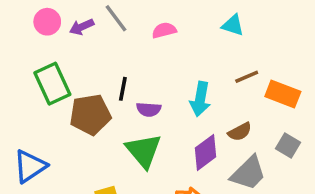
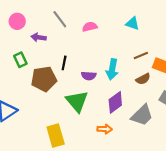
purple arrow: (82, 27) -> (39, 37), moved, turned 32
green rectangle: (52, 84) -> (20, 60), size x0.6
purple semicircle: (149, 109) -> (89, 76), moved
brown semicircle: (240, 132) -> (143, 79), moved

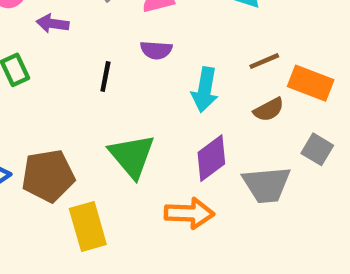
purple semicircle: (89, 76) -> (156, 50), moved
brown pentagon: (44, 79) -> (48, 176), moved
gray trapezoid: (142, 115) -> (267, 185), turned 40
orange arrow: (105, 129) -> (189, 213), size x1.5

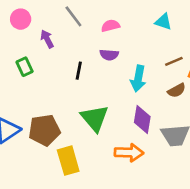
purple arrow: (53, 24) -> (47, 39), turned 54
purple diamond: (211, 158) -> (142, 120), turned -44

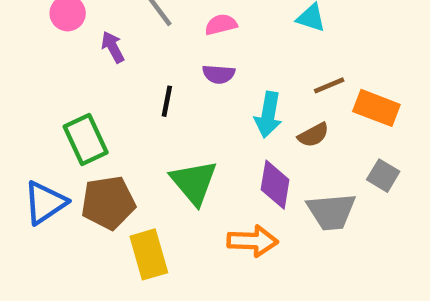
green rectangle: (25, 67) -> (86, 139), moved, size x1.5
brown semicircle: (177, 90) -> (313, 135), moved

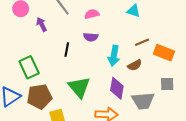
gray square: (383, 176) -> (167, 84), turned -32

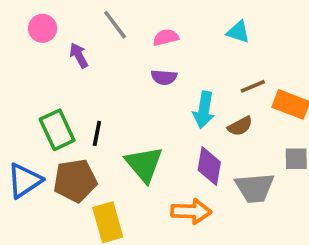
black line: (67, 50) -> (97, 133), moved

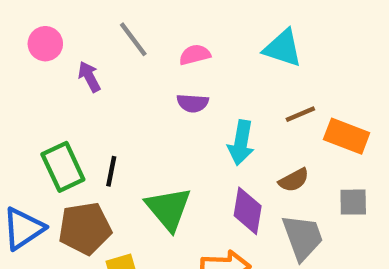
cyan triangle: (238, 32) -> (283, 48), size x1.4
brown semicircle: (240, 126) -> (294, 180), moved
gray trapezoid: (255, 188) -> (303, 237), turned -105

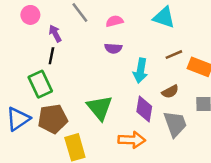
black line: (111, 171) -> (51, 56), moved

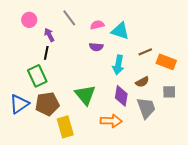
cyan triangle: (164, 17) -> (120, 31), moved

